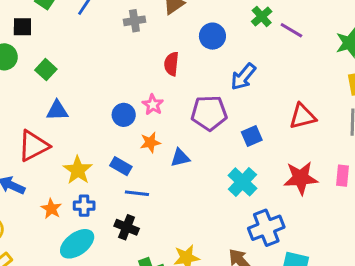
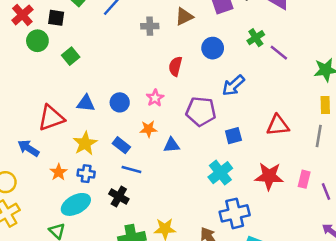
blue triangle: (57, 111) -> (86, 103), moved
blue circle: (124, 115) -> (120, 102), moved

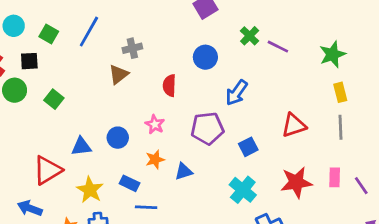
brown triangle: (184, 17) -> (118, 74), moved

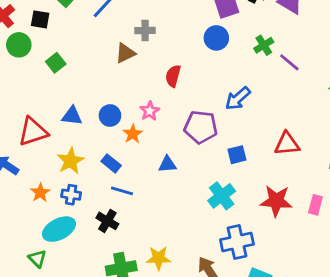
blue circle: (205, 57) -> (216, 38), moved
orange star: (155, 159) -> (133, 134), moved, turned -30

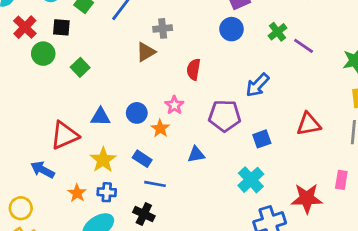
red star: (276, 201) -> (307, 198), moved

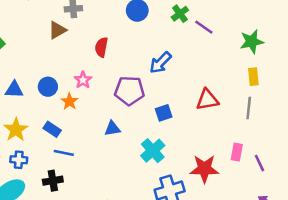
blue triangle: (196, 154) -> (112, 129), moved
black cross: (144, 214) -> (53, 181), turned -36

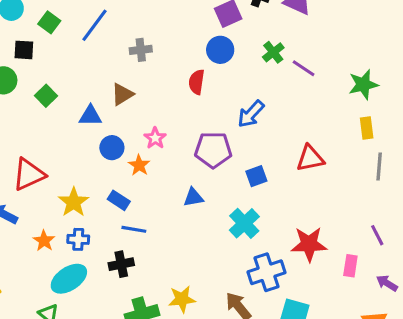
brown triangle: (57, 30) -> (122, 94), moved
red semicircle: (101, 47) -> (197, 82), moved
blue triangle: (14, 90) -> (90, 116), moved
gray line: (249, 108) -> (379, 167), moved
pink rectangle: (237, 152) -> (350, 266), moved

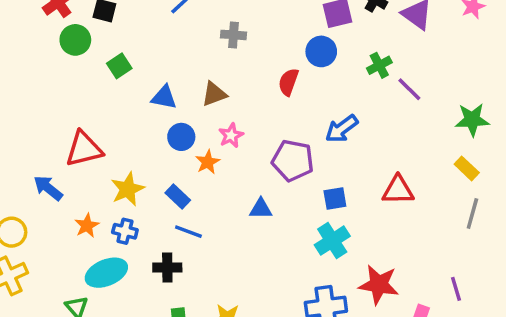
brown triangle: (122, 94) -> (214, 94), moved
yellow rectangle: (367, 128) -> (467, 168), turned -50
cyan cross: (244, 223) -> (332, 241), moved

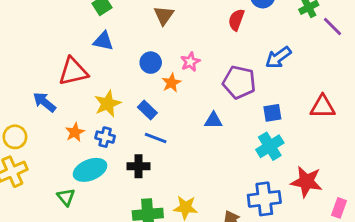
brown triangle: (214, 94) -> (164, 15), moved, turned -35
blue triangle: (164, 97) -> (103, 41), moved

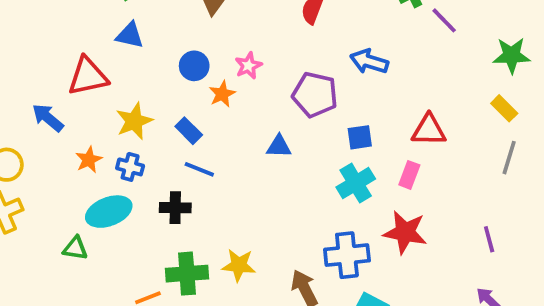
blue arrow: (278, 57) -> (369, 62), turned 52
green triangle: (66, 197) -> (75, 248), turned -42
pink rectangle: (339, 208) -> (409, 175), moved

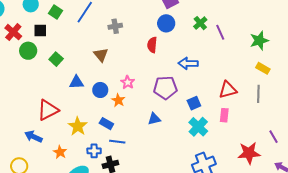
purple line: (444, 20) -> (220, 32), turned 35
blue triangle: (130, 35) -> (76, 82), moved
gray line: (509, 158) -> (258, 94), moved
blue cross: (130, 167) -> (94, 151), moved
red star: (405, 232) -> (249, 153), moved

